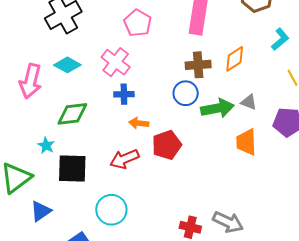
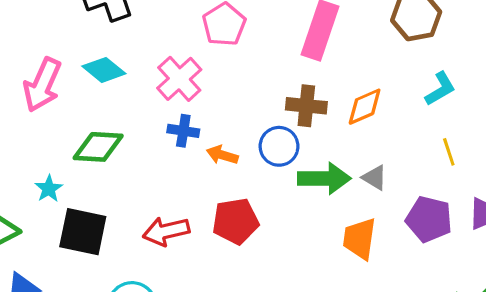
orange arrow: (139, 123) -> (222, 155), moved

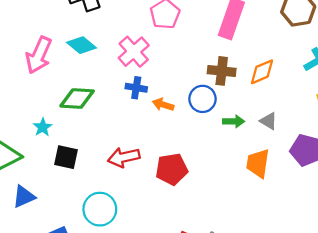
green arrow: (324, 178) -> (234, 121), size x0.6
red pentagon: (236, 221) -> (172, 169), moved
black square: (83, 232) -> (66, 157), size x0.7

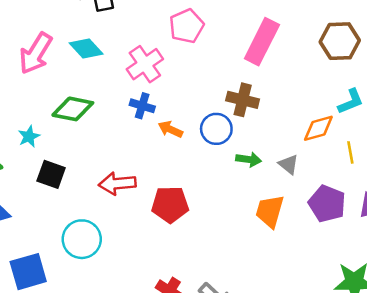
orange diamond: (262, 72) -> (318, 128), moved

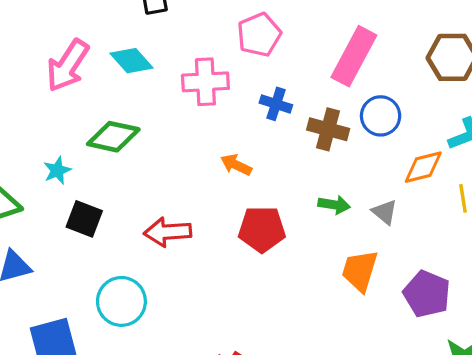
pink cross: (145, 64) -> (205, 82), turned 30
blue cross: (142, 106) -> (276, 104), moved
blue circle: (216, 129) -> (381, 116), moved
purple pentagon: (327, 204) -> (427, 294), moved
red pentagon: (170, 205) -> (262, 229), moved

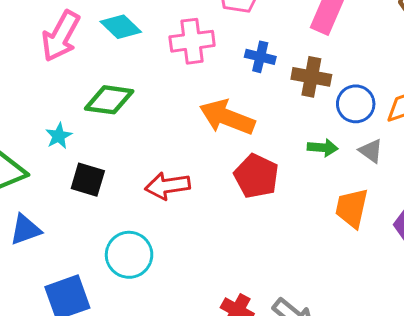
blue circle: (381, 116) -> (356, 104), moved
orange arrow: (236, 165) -> (227, 117), size x1.8
red pentagon: (262, 229) -> (256, 176), turned 30

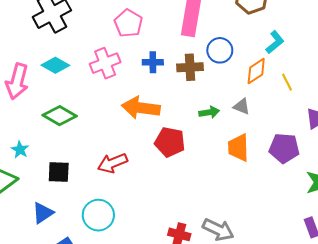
green diamond: (109, 100) -> (60, 116), turned 36
blue circle: (356, 104) -> (220, 50), moved
cyan star: (59, 136) -> (20, 150), moved
blue triangle: (25, 230) -> (43, 213), moved

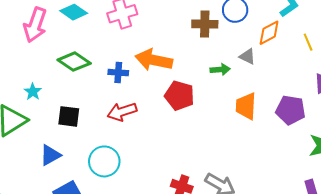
blue cross: (153, 62) -> (118, 73), moved
yellow line: (287, 82) -> (308, 42), moved
gray triangle: (242, 106) -> (247, 56), moved

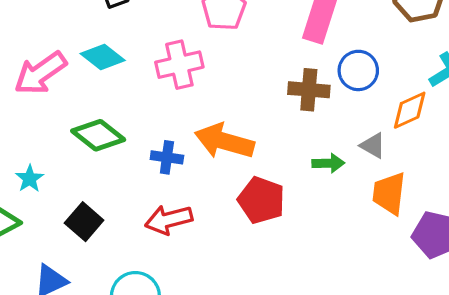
pink arrow: (35, 25) -> (40, 73), turned 32
orange trapezoid: (246, 106) -> (389, 193), moved
black square: (69, 116) -> (84, 222), turned 30

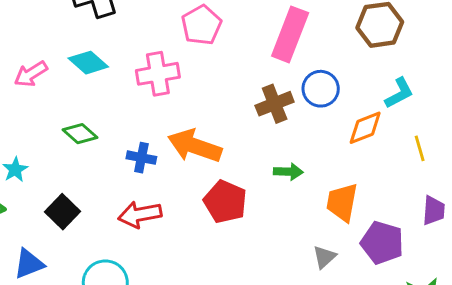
pink arrow: (40, 73) -> (31, 74), size x0.7
brown cross: (309, 90) -> (275, 104), turned -30
green diamond: (98, 135) -> (80, 134), size x0.7
gray triangle: (373, 145) -> (324, 257), moved, turned 45

